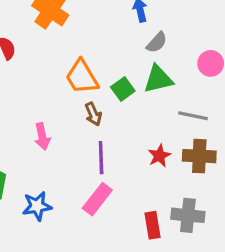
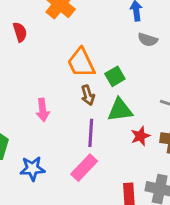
gray semicircle: (157, 42) -> (148, 40), turned 60
green triangle: (158, 79) -> (120, 110), moved

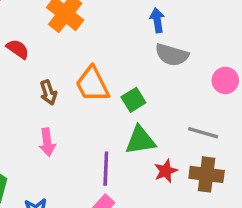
red semicircle: (20, 32) -> (18, 49), turned -36
gray semicircle: (148, 40) -> (172, 55), size x1.4
brown arrow: (88, 95) -> (48, 92), moved

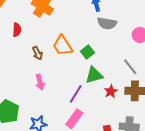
red semicircle: (18, 49) -> (17, 30), turned 64
gray line: (203, 133) -> (130, 67), turned 42
purple line: (106, 169) -> (76, 94), turned 36

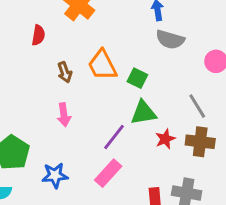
green square: (87, 52) -> (137, 78), turned -32

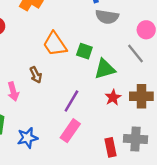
brown arrow: (65, 72) -> (36, 75), moved
gray line: (197, 106) -> (136, 54), moved
green triangle: (143, 113) -> (105, 69), moved
pink arrow: (64, 115) -> (13, 92), moved

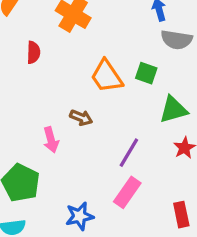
green square: (84, 51) -> (146, 73), moved
brown arrow: (36, 75) -> (81, 118), turned -42
blue star: (27, 138) -> (80, 216), moved

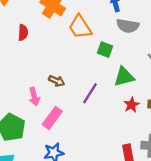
orange trapezoid: (107, 76) -> (80, 27), moved
purple line: (129, 153) -> (90, 93), moved
pink rectangle: (127, 192) -> (52, 118), moved

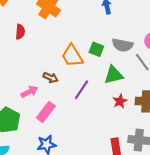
gray semicircle: (128, 26) -> (123, 45), moved
orange trapezoid: (80, 27) -> (72, 56), moved
pink arrow: (34, 97) -> (29, 92), turned -105

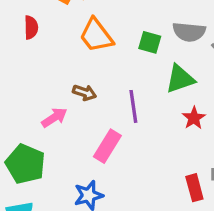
orange trapezoid: (72, 56) -> (96, 35), moved
purple line: (81, 90) -> (133, 106), turned -36
pink rectangle: (46, 112) -> (107, 146), moved

